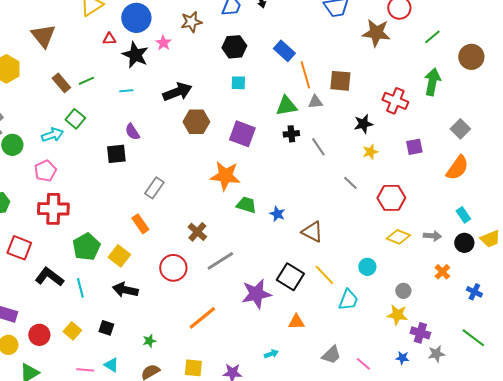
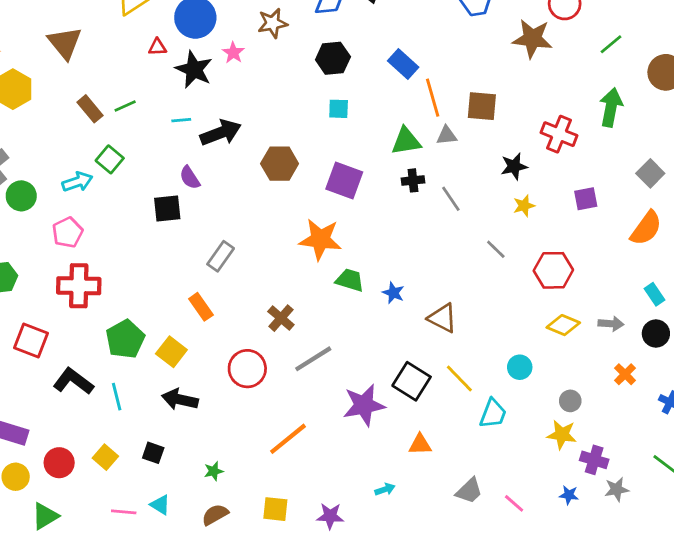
black arrow: (177, 92) -> (221, 133), moved

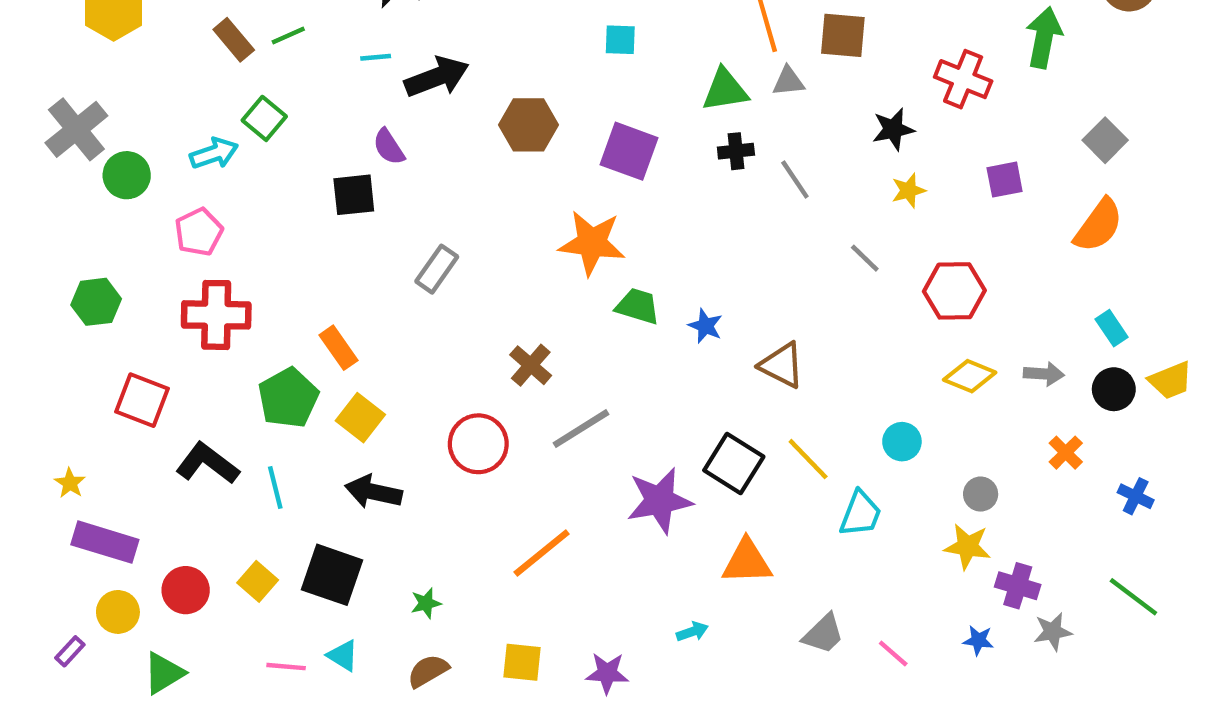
orange rectangle: (201, 307) -> (339, 348), moved
orange triangle: (420, 444) -> (747, 562), size x1.4
black square: (153, 453) -> (332, 575), size x1.8

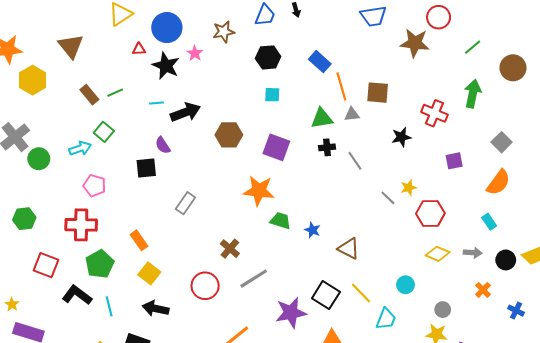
yellow star: (909, 190) -> (409, 188), moved
pink pentagon: (199, 232) -> (95, 186), moved, turned -30
cyan rectangle: (1112, 328) -> (489, 222), moved
green pentagon: (288, 398) -> (100, 264), moved

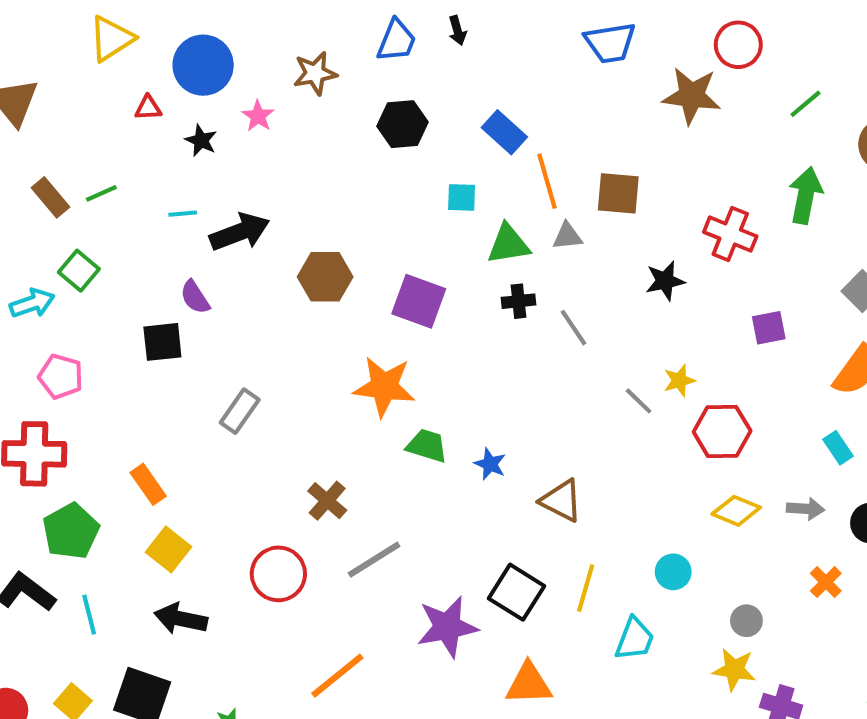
black star: (166, 66) -> (201, 140), size x0.6
cyan square: (272, 95) -> (462, 197), moved
yellow line: (361, 293) -> (586, 588), turned 60

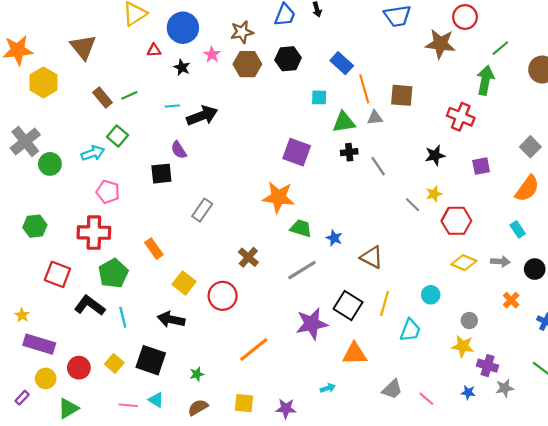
green arrow: (805, 195) -> (485, 80), moved
brown hexagon: (325, 277) -> (247, 64), moved
black star: (665, 281) -> (435, 155), moved
yellow square: (168, 549) -> (184, 283), moved
gray line: (374, 560) -> (302, 270), moved

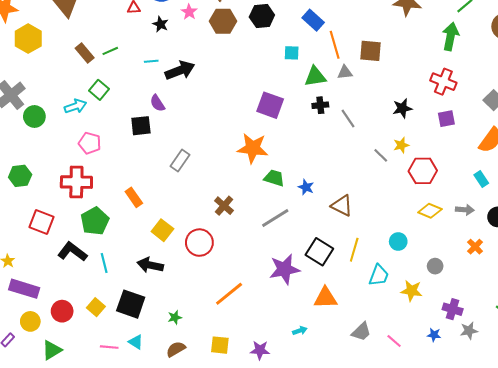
red cross: (461, 117) -> (443, 82), moved
yellow star: (463, 346) -> (412, 291), moved

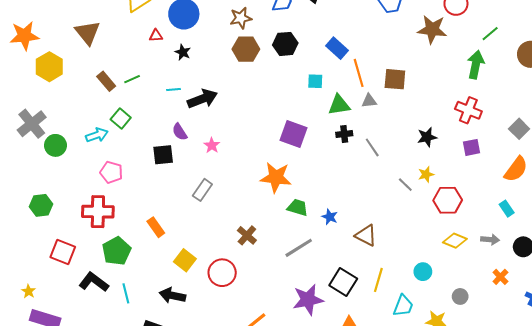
pink star: (189, 12) -> (212, 145), moved

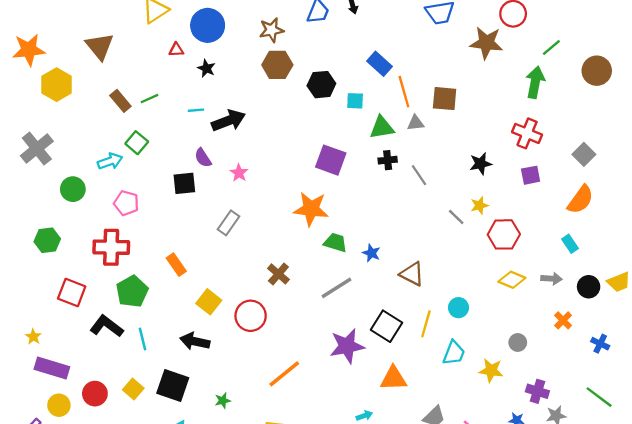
black hexagon: (285, 44) -> (321, 85), moved
green circle: (55, 145) -> (73, 189), moved
cyan circle: (423, 272) -> (458, 308), moved

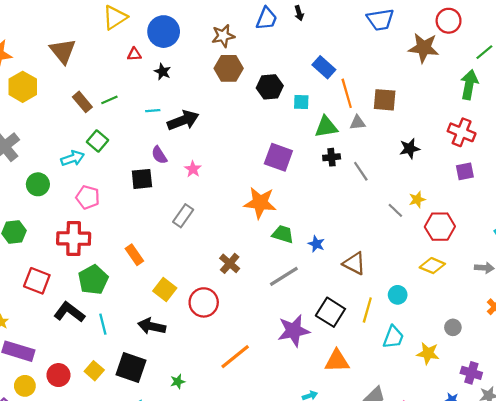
black star: (481, 164) -> (410, 149), moved
yellow diamond: (512, 280) -> (432, 266), moved

